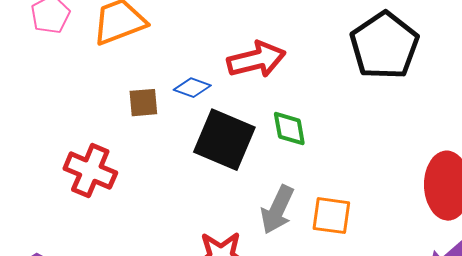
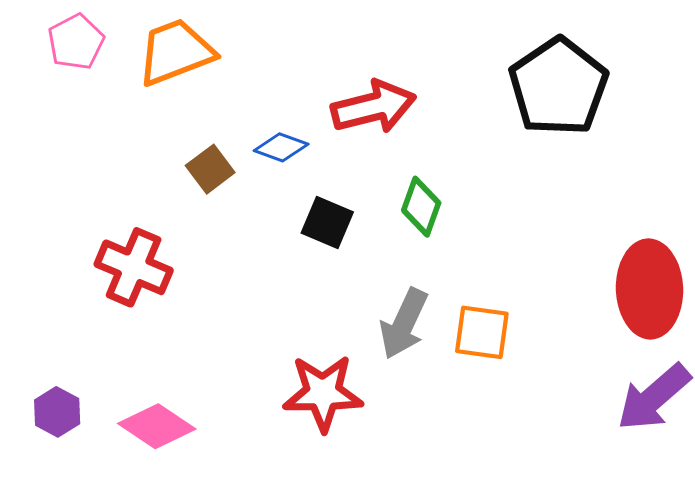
brown square: (143, 103) -> (210, 169), turned -32
green diamond: (289, 129) -> (421, 207), turned 30
black square: (224, 140) -> (327, 223), size x0.6

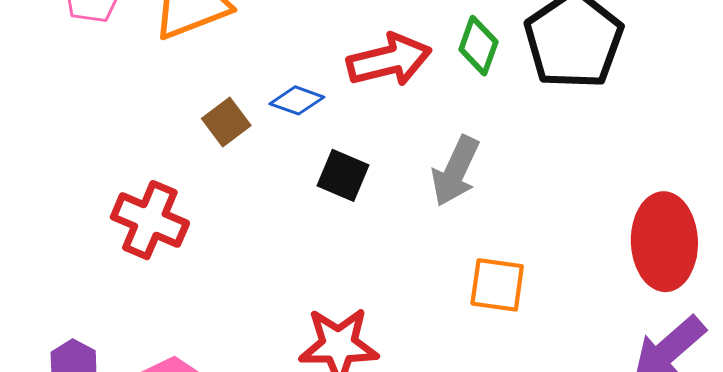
green diamond: (421, 207) -> (478, 46), moved
gray arrow: (404, 324) -> (455, 171), moved

